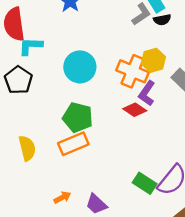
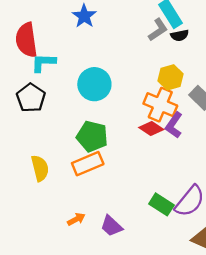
orange cross: (133, 71) -> (160, 105), moved
purple L-shape: (147, 93) -> (174, 125), moved

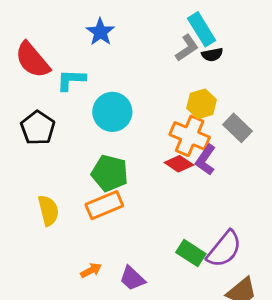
red semicircle: (26, 40) -> (32, 60), turned -32
cyan L-shape: (43, 63) -> (71, 80), moved

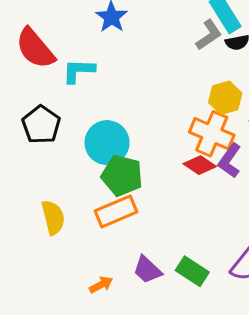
cyan circle: (112, 112) -> (107, 143), moved
green rectangle: (191, 253) -> (192, 271), moved
purple trapezoid: (132, 278) -> (147, 270), moved

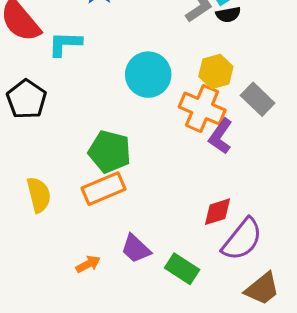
cyan circle: (107, 143) -> (148, 75), moved
red diamond: (200, 165) -> (217, 212), moved, turned -52
green rectangle: (192, 271) -> (182, 269), moved

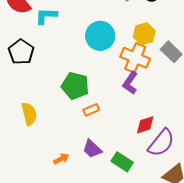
purple L-shape: (221, 136) -> (130, 83), moved
orange rectangle: (103, 189) -> (91, 110), moved, size x0.6

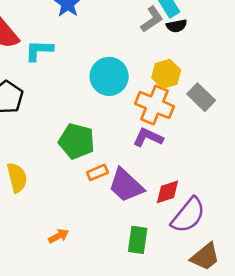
purple L-shape: (130, 83) -> (148, 137), turned 80
purple trapezoid: (92, 149) -> (126, 185), moved, size x1.4
green rectangle: (122, 162) -> (138, 240), turned 65

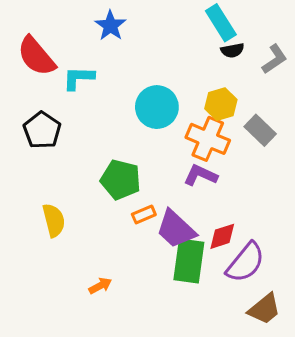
gray L-shape: (152, 19) -> (275, 59), moved
green rectangle: (138, 240) -> (189, 261), moved, size x1.4

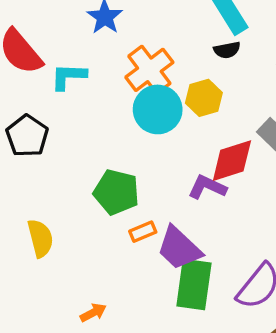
black semicircle: (232, 50) -> (227, 50), moved
yellow hexagon: (221, 104) -> (204, 98), moved
orange cross: (208, 139) -> (149, 70), moved, turned 30
red diamond: (222, 236) -> (232, 161), moved, size x1.4

